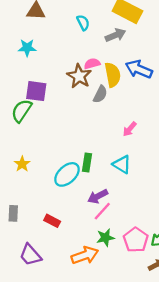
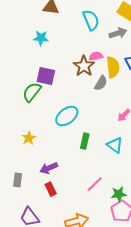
cyan semicircle: (83, 23) -> (91, 20), size x1.5
cyan ellipse: (67, 174) -> (67, 116), moved
purple arrow: (98, 196) -> (49, 168), moved
red rectangle: (52, 221) -> (51, 189), turned 32
green star: (105, 238) -> (119, 194), moved

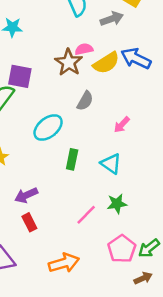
yellow semicircle: (113, 67) -> (106, 63), turned 65
gray semicircle: (101, 83) -> (85, 101), moved
green star: (119, 194) -> (117, 204), moved

